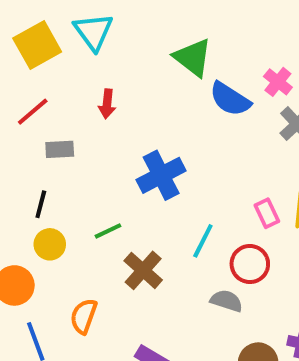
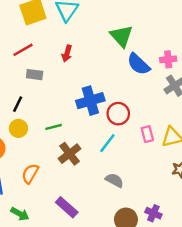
pink cross: (278, 82) -> (168, 59), turned 35
red circle: (250, 264) -> (118, 114), moved

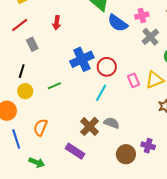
gray rectangle: (35, 75) -> (32, 44), turned 64
brown cross: (70, 154) -> (89, 126), moved

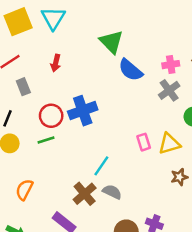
pink cross: (142, 16) -> (171, 65), moved
red circle: (107, 67) -> (51, 116), moved
cyan line: (101, 93) -> (101, 166), moved

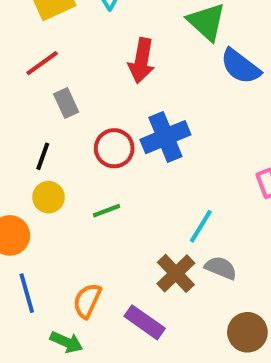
red arrow: (56, 63) -> (141, 61), moved, size x1.5
green line: (46, 140) -> (107, 211), moved
orange semicircle: (24, 190) -> (87, 301), moved

